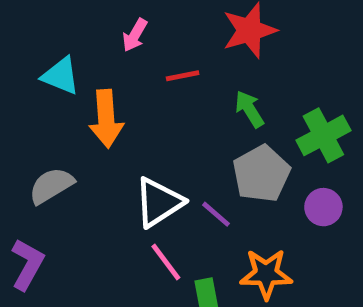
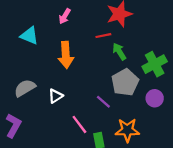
red line: (183, 76) -> (103, 36), moved
orange arrow: (106, 119) -> (66, 55), moved
white triangle: (159, 202) -> (56, 96), moved, size x0.6

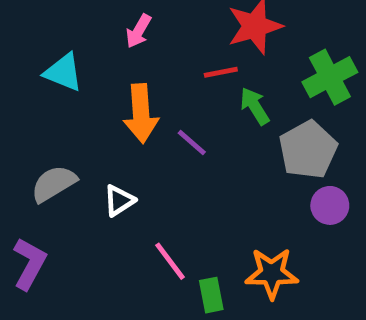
green cross: (155, 64) -> (330, 77), moved
gray pentagon: (125, 82) -> (308, 150), moved
purple line: (103, 102) -> (192, 142), moved

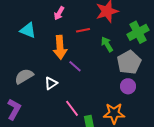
red line: (221, 72) -> (83, 30), moved
purple line: (192, 142) -> (75, 66), moved
purple circle: (330, 205) -> (128, 86), moved

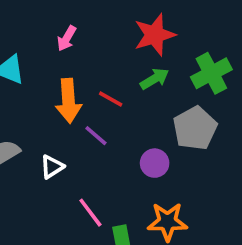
red line: (83, 30) -> (111, 99), moved, turned 40
green arrow: (107, 44) -> (155, 79), moved, turned 91
purple circle: (128, 86) -> (155, 163), moved

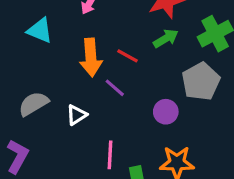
pink line: (90, 213) -> (110, 155), turned 40

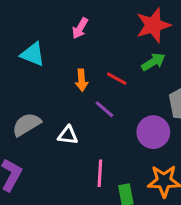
orange arrow: (91, 58) -> (82, 80), size x0.6
purple circle: (166, 112) -> (153, 132), size x1.4
white triangle: (76, 115) -> (68, 135), turned 40

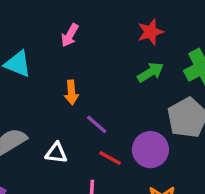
red star: (153, 25) -> (150, 32), size x0.7
red line: (117, 79) -> (110, 158), moved

